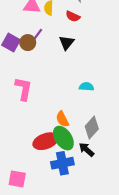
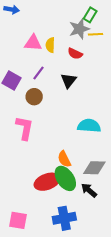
brown circle: (28, 43) -> (34, 97), moved
cyan semicircle: (86, 87) -> (89, 126), size x1.5
gray diamond: (92, 128) -> (94, 168), turned 50
blue cross: (62, 163) -> (64, 218), moved

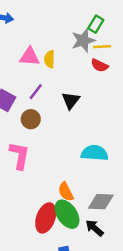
red semicircle: (75, 54) -> (100, 65), moved
red ellipse: (47, 182) -> (46, 218), turned -50

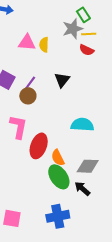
green rectangle: (96, 24) -> (83, 15), turned -64
purple line: (36, 92) -> (30, 83), moved
red ellipse: (46, 218) -> (39, 146), moved

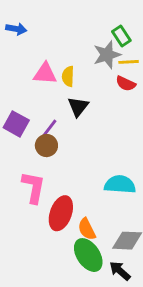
black triangle: (62, 80) -> (78, 107), moved

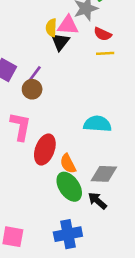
yellow line: (129, 62) -> (105, 53), moved
pink triangle: (45, 73) -> (68, 25), moved
black triangle: (78, 107) -> (60, 42), moved

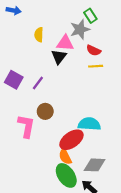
yellow semicircle: (51, 28) -> (39, 35), moved
brown circle: (32, 89) -> (45, 111), moved
red ellipse: (45, 150) -> (71, 140), moved, turned 35

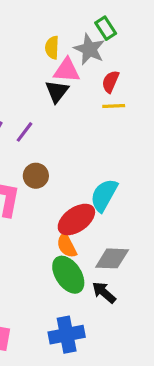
gray star: (80, 29) -> (89, 49), turned -30
yellow semicircle: (39, 35) -> (52, 48), moved
red semicircle: (94, 50) -> (110, 82), turned 88
cyan semicircle: (89, 124) -> (104, 195), turned -65

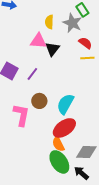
pink triangle: (67, 70) -> (38, 41), moved
red semicircle: (110, 82) -> (85, 43), turned 104
cyan semicircle: (104, 195) -> (65, 104), moved

